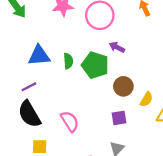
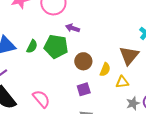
green semicircle: (68, 61) -> (32, 46), turned 40

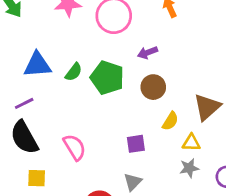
purple arrow: (73, 28) -> (148, 53), moved, turned -48
brown circle: (83, 61) -> (153, 87), moved
gray star: (133, 103) -> (189, 168), moved

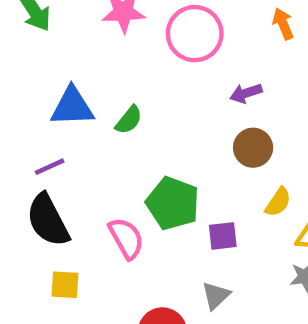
green pentagon: (107, 78) -> (173, 203), moved

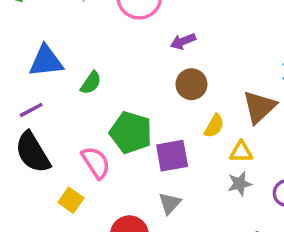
green semicircle: (129, 120) -> (91, 83), moved
purple square: (223, 236) -> (172, 156), size x1.4
yellow square: (65, 285) -> (71, 200), moved, turned 35

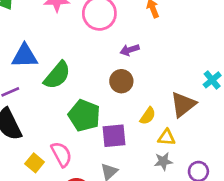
green semicircle: (91, 83) -> (57, 75), size x1.6
brown circle: (191, 84) -> (121, 81), moved
pink semicircle: (96, 163) -> (61, 154), moved

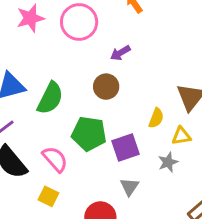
brown circle: (121, 81) -> (106, 87), moved
pink semicircle: (61, 154) -> (55, 159), moved
gray star: (163, 161) -> (168, 162), moved

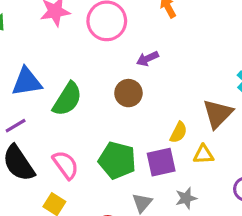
green pentagon: (89, 134) -> (117, 160), moved
purple square: (125, 148) -> (161, 162), moved
gray star: (168, 162) -> (186, 198), moved

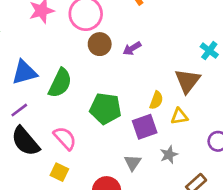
purple arrow: (147, 59) -> (132, 48), moved
brown circle: (128, 93) -> (100, 44), moved
green pentagon: (117, 160) -> (105, 109), moved

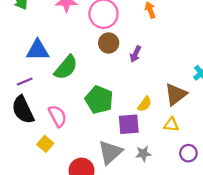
purple arrow: (132, 48) -> (135, 54), turned -49
yellow triangle: (179, 116) -> (171, 125), moved
gray triangle: (133, 163) -> (110, 152), size x1.6

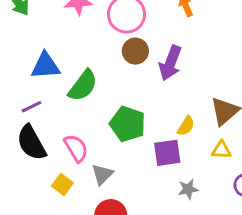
purple arrow: (135, 54) -> (170, 63), size x1.6
gray triangle: (110, 152) -> (102, 174), moved, size x0.7

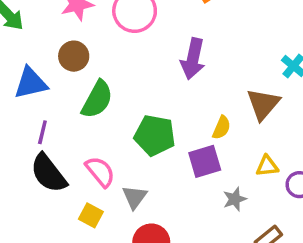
brown circle: (135, 51) -> (74, 56), moved
blue triangle: (46, 66) -> (31, 83), moved
purple line: (31, 107) -> (42, 132), turned -42
yellow triangle: (221, 150) -> (267, 166), moved

